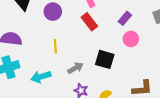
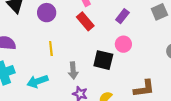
pink circle: (131, 39) -> (123, 44), moved
gray arrow: (75, 68) -> (73, 70), turned 119

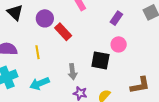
red rectangle: (85, 21) -> (63, 32), moved
yellow line: (51, 49) -> (38, 52), moved

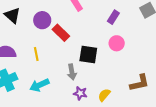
black square: (100, 60) -> (88, 54), moved

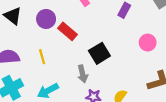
pink circle: (117, 43) -> (148, 43), moved
black square: (88, 54) -> (99, 53), turned -36

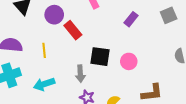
pink circle: (148, 43) -> (129, 61), moved
black square: (99, 53) -> (100, 57), turned 30

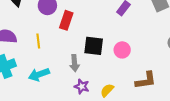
red rectangle: (73, 30) -> (66, 20), turned 60

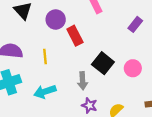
red rectangle: (66, 20) -> (75, 36), turned -48
black square: (94, 46) -> (103, 63), turned 30

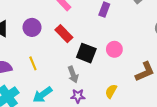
red rectangle: (75, 36) -> (64, 34), moved
purple star: (89, 105) -> (78, 96), moved

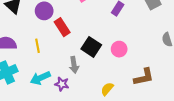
red rectangle: (64, 34) -> (62, 27), moved
purple star: (78, 96) -> (62, 84), moved

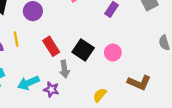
red rectangle: (62, 27) -> (51, 46), moved
yellow line: (38, 46) -> (16, 39), moved
brown L-shape: (144, 77) -> (139, 83), turned 35

